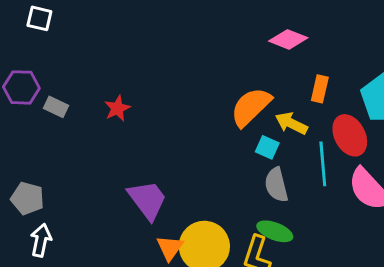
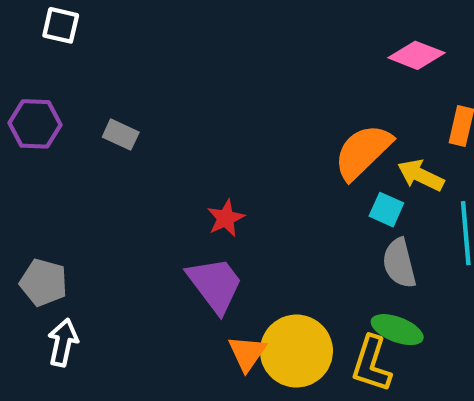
gray rectangle: (56, 107) -> (121, 135), moved
red star: (117, 108) -> (226, 218), moved

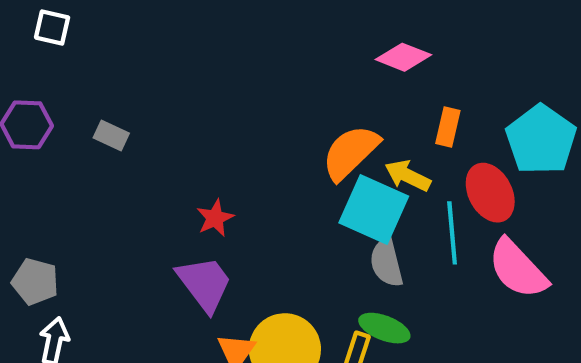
cyan square: (386, 210) -> (374, 210), size x2.0

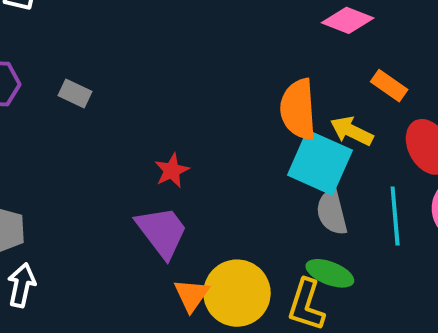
orange rectangle: (448, 127) -> (389, 86), turned -68
orange semicircle: (351, 152) -> (298, 109), turned -50
cyan line: (452, 233) -> (395, 216), moved

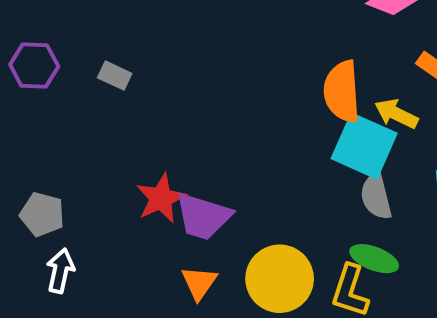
red star: (172, 171) -> (161, 198), moved, size x1.4
purple trapezoid: (162, 232) -> (203, 216), turned 144
orange triangle: (192, 295) -> (199, 283), moved

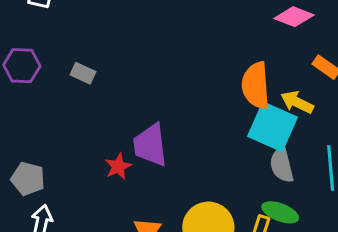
red star: (161, 198) -> (118, 166), size x0.7
purple trapezoid: (203, 216) -> (150, 145), moved, turned 66

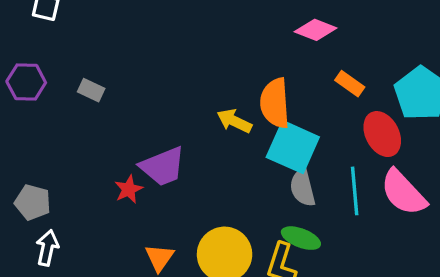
yellow arrow: (297, 102) -> (234, 121), moved
purple trapezoid: (150, 145) -> (163, 167), turned -105

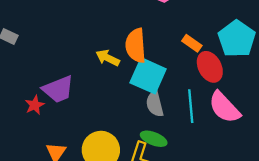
orange rectangle: (350, 84) -> (192, 43), moved

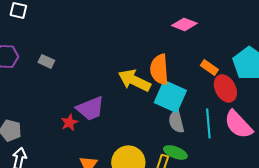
yellow arrow: (108, 58) -> (134, 80), size x1.5

